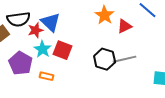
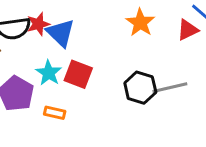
red triangle: (125, 26) -> (188, 30), moved
red star: (36, 30) -> (38, 24), moved

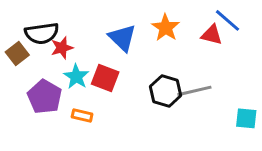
red star: (38, 24) -> (62, 48), moved
red triangle: (188, 30) -> (212, 35), turned 40
blue triangle: (61, 33) -> (122, 38), moved

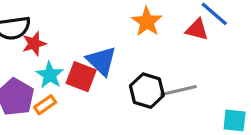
blue triangle: (122, 38) -> (101, 61), moved
orange rectangle: (82, 115) -> (45, 105), moved, turned -48

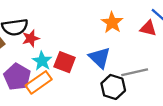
blue triangle: (101, 61) -> (100, 58), moved
black hexagon: (147, 91) -> (113, 87), moved
orange rectangle: (45, 105) -> (39, 82), size x1.6

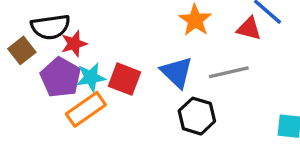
cyan star: (42, 61) -> (91, 77), turned 30
gray line: (135, 72) -> (229, 72), moved
purple pentagon: (17, 77) -> (61, 77), moved

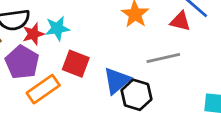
blue triangle: (177, 72) -> (117, 81), moved, turned 36
cyan star: (91, 77) -> (57, 28), moved

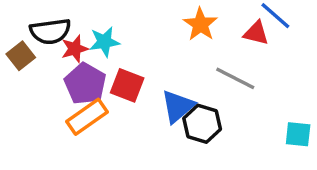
gray line: (163, 58) -> (235, 78), turned 40
purple pentagon: (22, 62) -> (85, 84), moved

